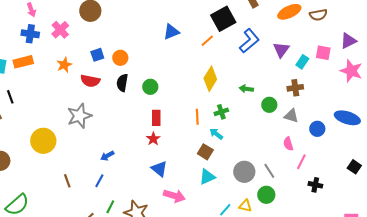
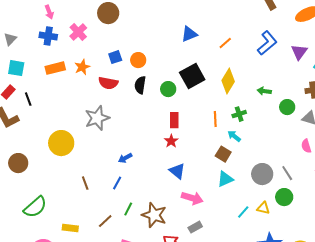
black square: (223, 19) -> (192, 76), moved
orange rectangle: (23, 62) -> (55, 68), moved

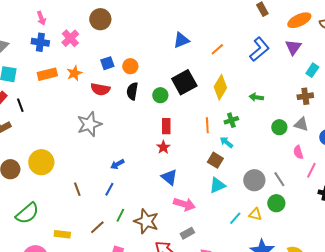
purple triangle: (299, 52) -> (293, 47), moved
green circle: (287, 107) -> (279, 127), moved
yellow circle: (61, 143) -> (41, 162), moved

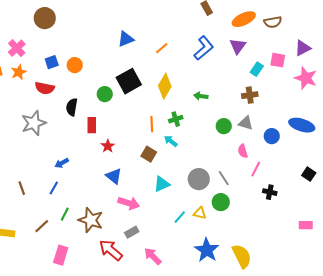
pink cross: (70, 38) -> (17, 48), moved
black semicircle: (132, 91) -> (72, 107), moved
red rectangle: (166, 126) -> (92, 125), moved
brown square: (215, 160) -> (149, 154), moved

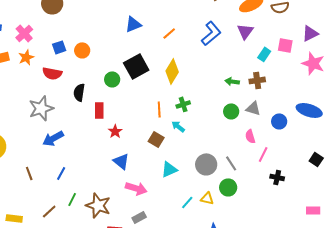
green arrow: (201, 96) -> (232, 81), moved
blue arrow: (62, 163) -> (53, 138), moved, size x1.5

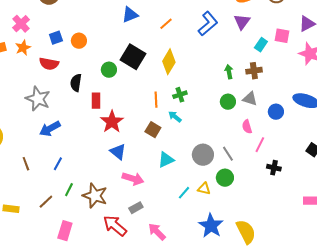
black square: (136, 66) -> (133, 57), turned -30
green arrow: (232, 81) -> (229, 72), turned 72
gray star: (41, 108) -> (38, 99), turned -30
red star: (115, 131) -> (112, 122), size x1.6

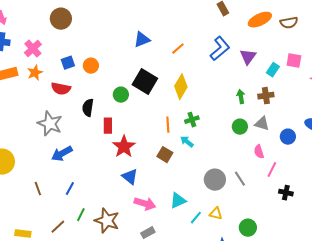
purple triangle: (242, 22) -> (248, 57), moved
cyan triangle: (166, 160) -> (178, 201), moved
green circle: (225, 178) -> (248, 228), moved

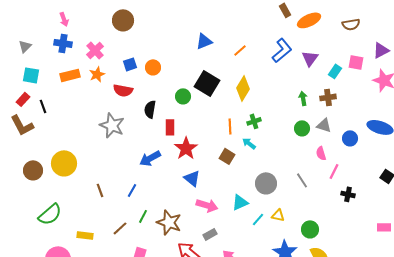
orange ellipse: (260, 20) -> (309, 20), moved
blue arrow: (62, 154) -> (150, 158), moved
gray circle: (215, 180) -> (266, 183), moved

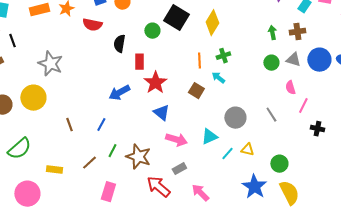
gray star: (112, 125) -> (50, 64), moved
blue circle: (350, 138) -> (319, 60), moved, size x1.5

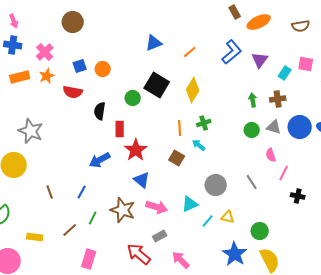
brown star: (138, 157) -> (123, 210), moved

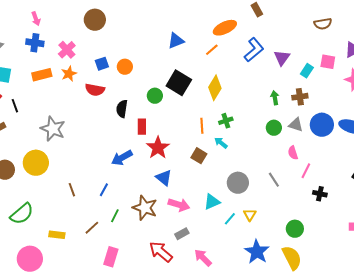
orange ellipse: (259, 22) -> (225, 28), moved
yellow triangle: (228, 217) -> (250, 215), turned 48
green circle: (260, 231) -> (295, 229), moved

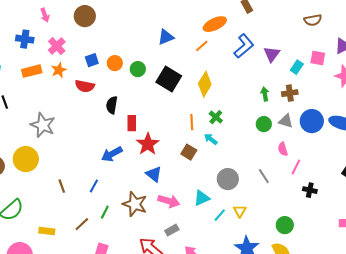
pink arrow: (36, 19) -> (45, 15), moved
green circle: (155, 96) -> (138, 69), moved
green cross: (226, 121) -> (216, 117), turned -32

